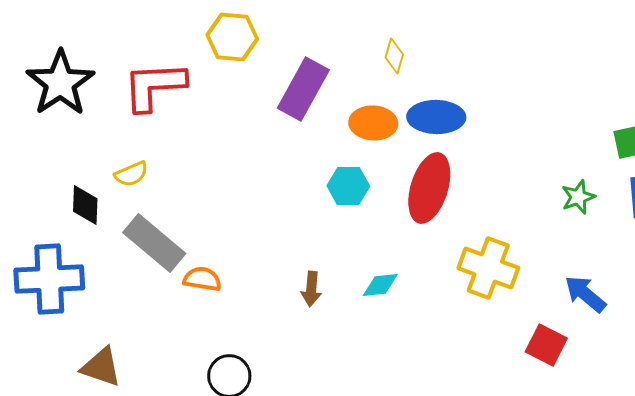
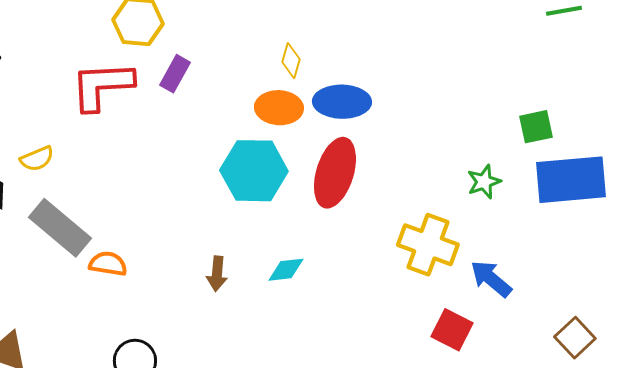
yellow diamond: (394, 56) -> (291, 61), moved
red L-shape: (154, 86) -> (102, 86), moved
purple rectangle: (303, 89) -> (175, 74), moved, size x0.6
cyan hexagon: (348, 186) -> (254, 171), size x1.6
yellow cross: (488, 268) -> (428, 245), moved

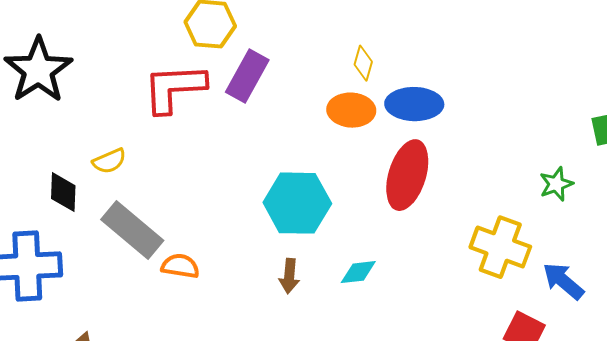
purple rectangle: (175, 74) -> (247, 76), size x1.4
cyan hexagon: (254, 171) -> (297, 203), moved

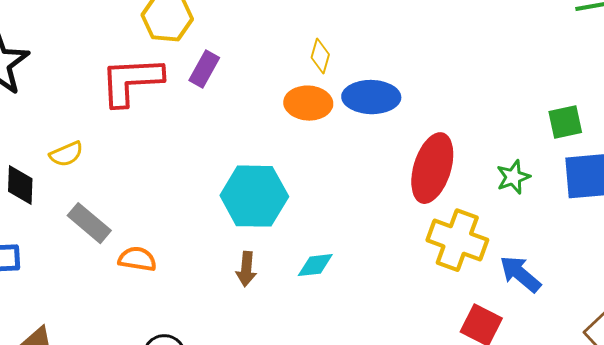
purple rectangle: (247, 76) -> (204, 69), size x0.7
red ellipse: (407, 175) -> (432, 168), moved
gray rectangle: (132, 230) -> (89, 223), size x0.7

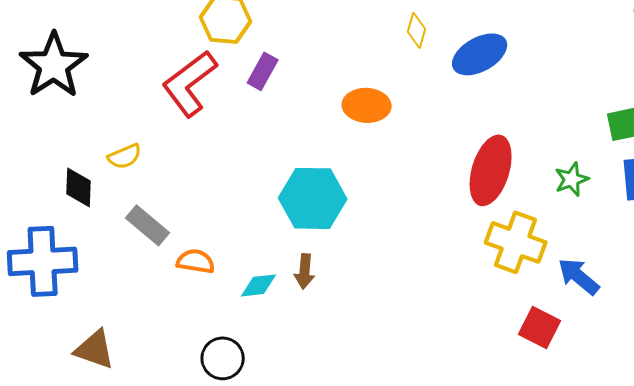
yellow diamond: (320, 56) -> (417, 30), moved
red L-shape: (131, 81) -> (190, 83), turned -34
blue ellipse: (371, 97) -> (480, 54), moved, turned -30
cyan diamond: (315, 265) -> (259, 285), moved

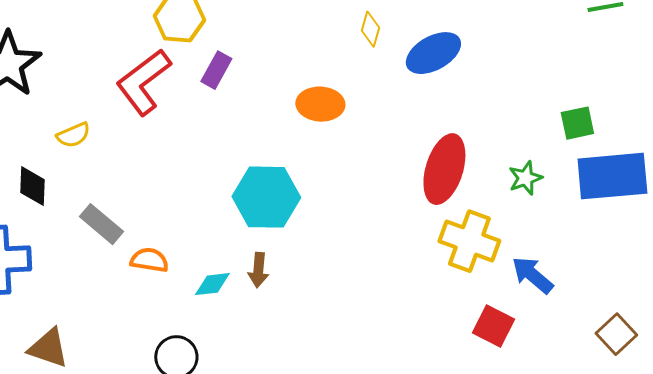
yellow semicircle: (125, 156) -> (73, 135), moved

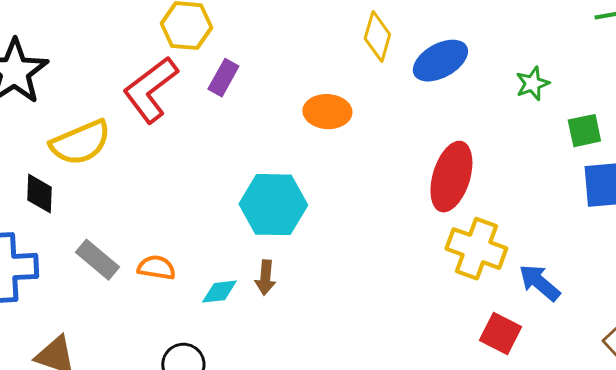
yellow diamond: (370, 29) -> (377, 37), size x1.4
yellow semicircle: (73, 135) -> (80, 143), size x1.8
green star: (525, 178) -> (532, 84), moved
gray rectangle: (101, 224) -> (97, 260), moved

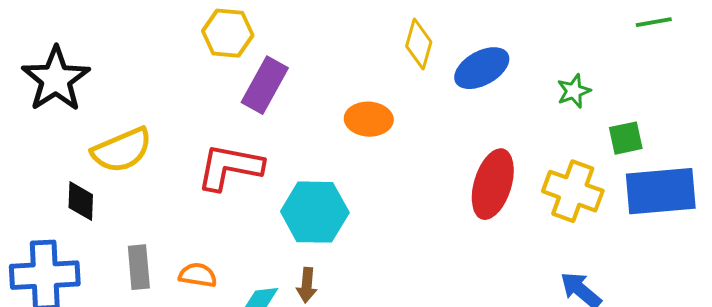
purple rectangle: (223, 78) -> (265, 85), size x1.5
red L-shape: (150, 90) -> (230, 167), moved, turned 48
yellow cross: (476, 249) -> (573, 191), moved
gray rectangle: (97, 260) -> (139, 267), turned 45

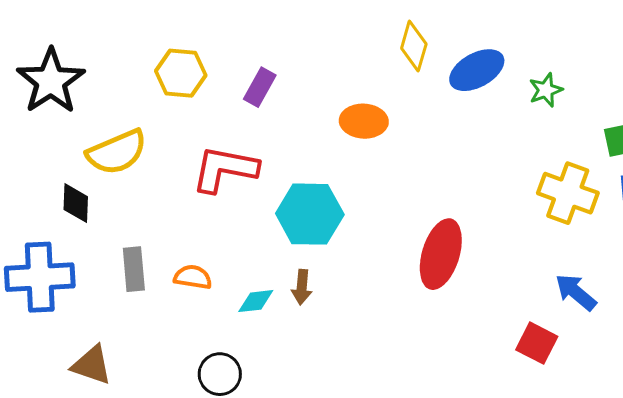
yellow hexagon: (228, 33) -> (181, 73), moved
purple rectangle: (265, 85) -> (260, 87), size x0.7
green star: (574, 91) -> (546, 90), moved
red ellipse: (493, 184) -> (441, 254), moved

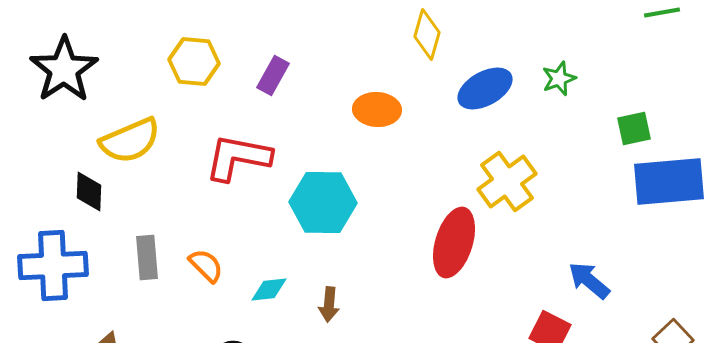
blue ellipse: (477, 70) -> (485, 88), moved
yellow cross: (568, 193) -> (507, 182), moved, turned 34
orange semicircle: (193, 277) -> (206, 266), turned 36
brown arrow: (302, 287) -> (329, 304), moved

